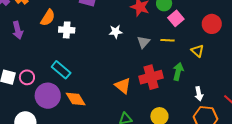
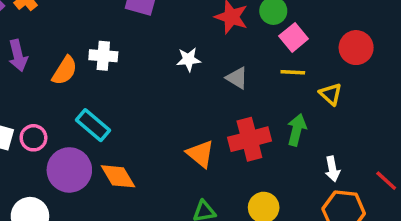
orange semicircle: (48, 18) -> (65, 71), moved
yellow line: (168, 40) -> (293, 72), moved
gray triangle: (143, 42) -> (237, 78), turned -40

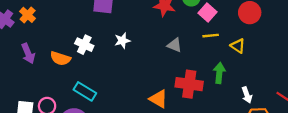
white cross: (103, 56) -> (84, 45), turned 30
white star: (189, 59) -> (122, 41), moved
orange semicircle: (65, 71) -> (60, 58), turned 84
red cross: (249, 139) -> (189, 84), turned 32

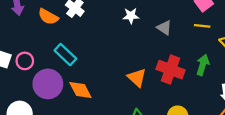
white star: (122, 41) -> (131, 16), moved

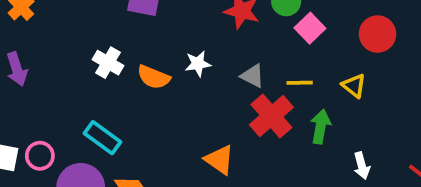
orange semicircle: (48, 17) -> (154, 77), moved
yellow line: (202, 26) -> (300, 83), moved
red cross: (171, 70) -> (271, 116), moved, turned 36

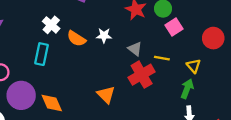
green arrow: (321, 127) -> (187, 89), moved
cyan rectangle: (102, 138) -> (41, 54), moved, turned 55

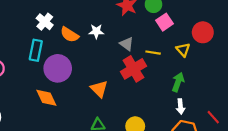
yellow triangle: (194, 66) -> (183, 50), moved
purple circle: (21, 95) -> (58, 68), moved

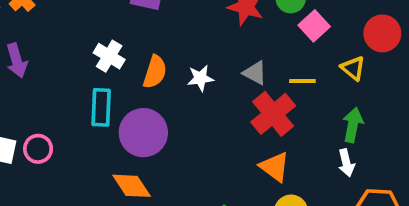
white star: (96, 31) -> (200, 78), moved
orange semicircle: (70, 35) -> (155, 72), turned -96
orange triangle: (99, 89) -> (275, 167), moved
white arrow: (180, 107) -> (346, 163), moved

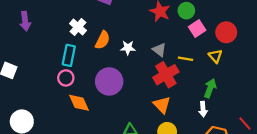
red circle: (382, 33) -> (226, 32), moved
purple circle: (143, 133) -> (109, 81), moved
pink circle: (38, 149) -> (66, 78), moved

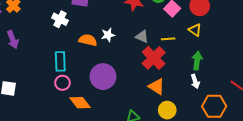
white cross: (78, 27) -> (60, 19), moved
orange semicircle: (103, 40) -> (88, 40), turned -90
white star: (128, 48) -> (108, 35), moved

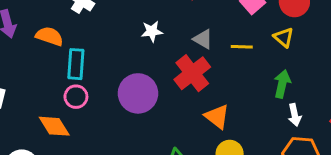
orange semicircle: (88, 40) -> (49, 36), moved
red cross: (154, 58) -> (192, 73), moved
white arrow: (195, 81) -> (295, 115), moved
orange diamond: (80, 103) -> (54, 126), moved

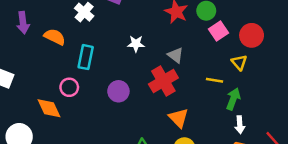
yellow line: (242, 47) -> (215, 80), moved
cyan rectangle: (76, 64) -> (86, 57), moved
purple circle: (138, 93) -> (118, 91), size x0.7

